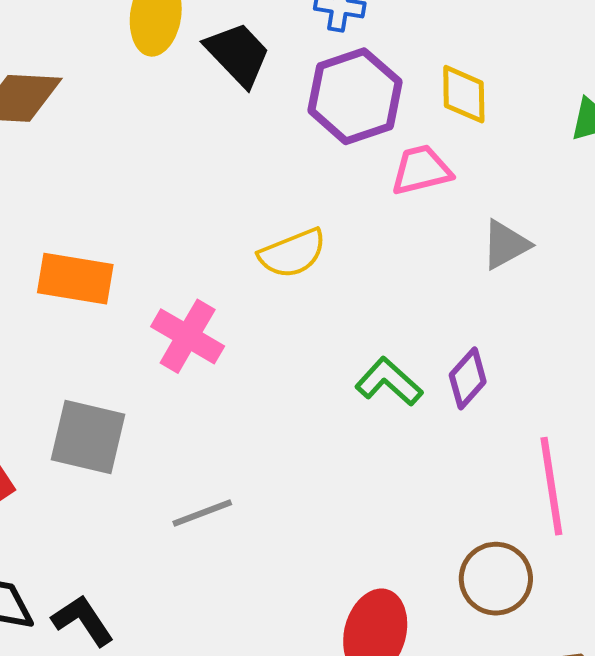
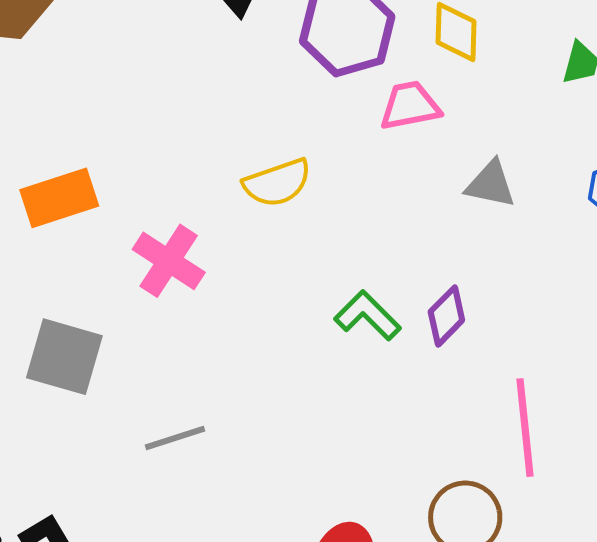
gray triangle: (506, 245) -> (491, 184), turned 38
orange rectangle: (75, 279) -> (59, 198), turned -30

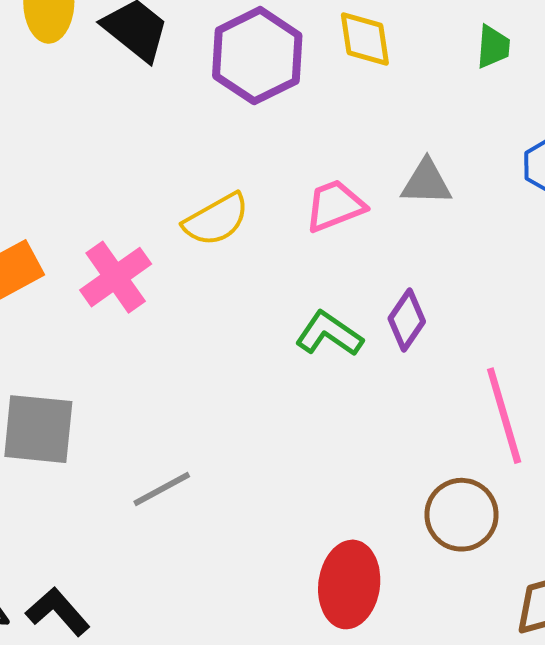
pink trapezoid: (410, 106) -> (335, 206), moved
pink cross: (169, 261) -> (116, 277), moved, turned 32

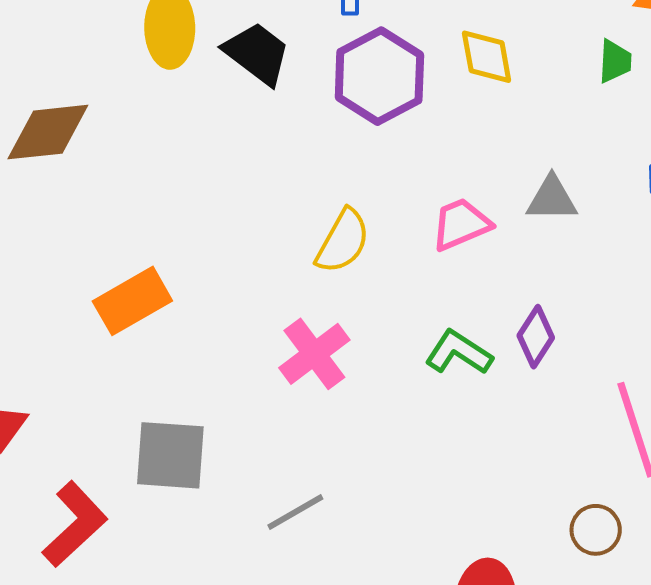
yellow semicircle: (216, 220) -> (343, 241), turned -30
pink cross: (116, 277) -> (314, 354), moved
brown circle: (462, 515) -> (596, 530), size x0.7

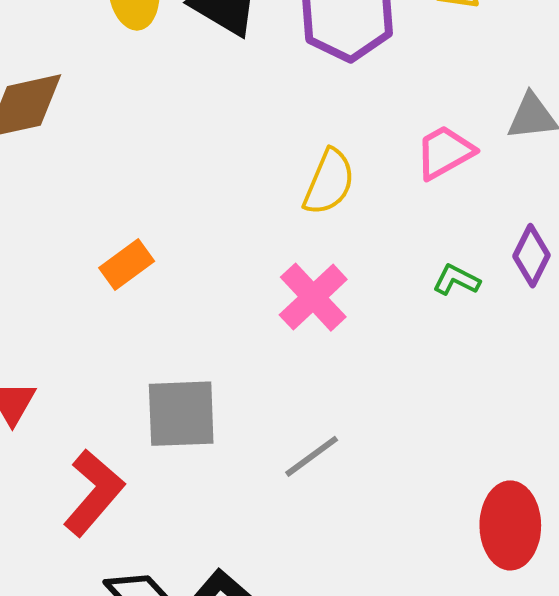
orange rectangle: (132, 301) -> (127, 264), size x0.7
green L-shape: (459, 353) -> (456, 280), size x0.7

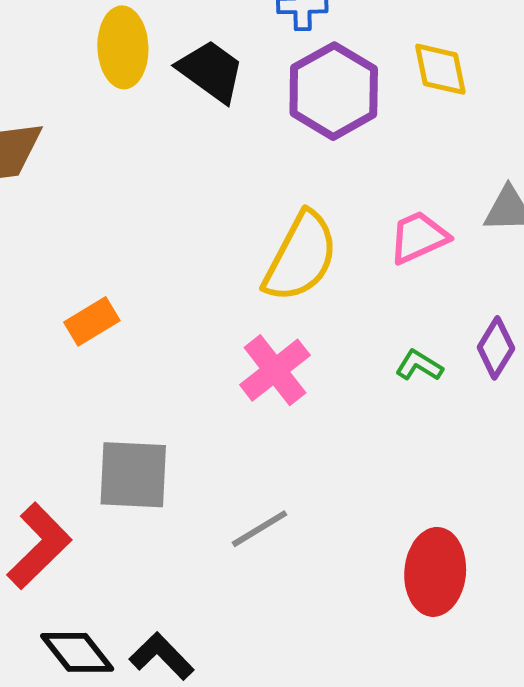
yellow semicircle: (329, 182) -> (301, 257), size x1.4
red ellipse: (510, 525) -> (435, 572), moved

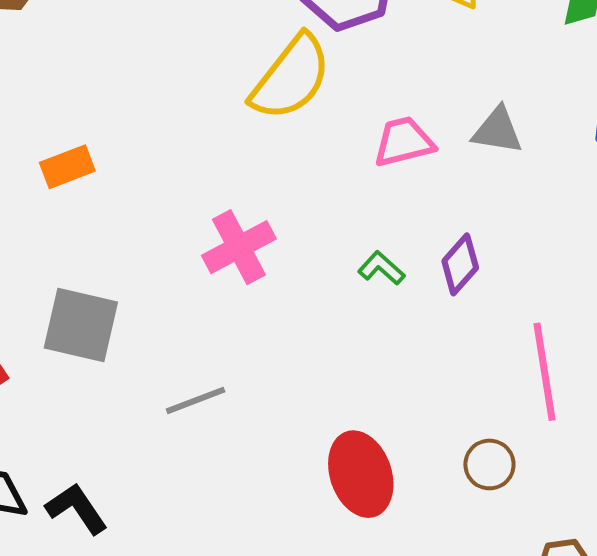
yellow semicircle: (301, 257) -> (291, 78), moved
red ellipse: (435, 572) -> (361, 474), turned -34

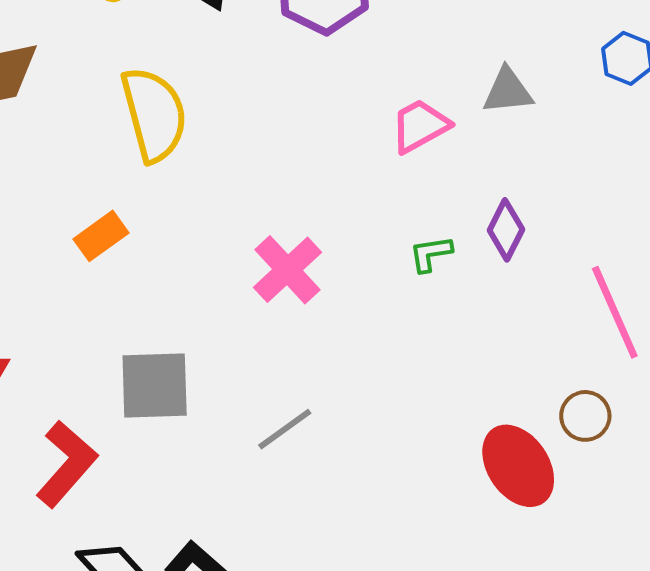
yellow semicircle: (291, 78) -> (154, 114), moved, turned -38
green L-shape: (381, 268) -> (431, 254), turned -36
red ellipse: (361, 474) -> (518, 466), moved

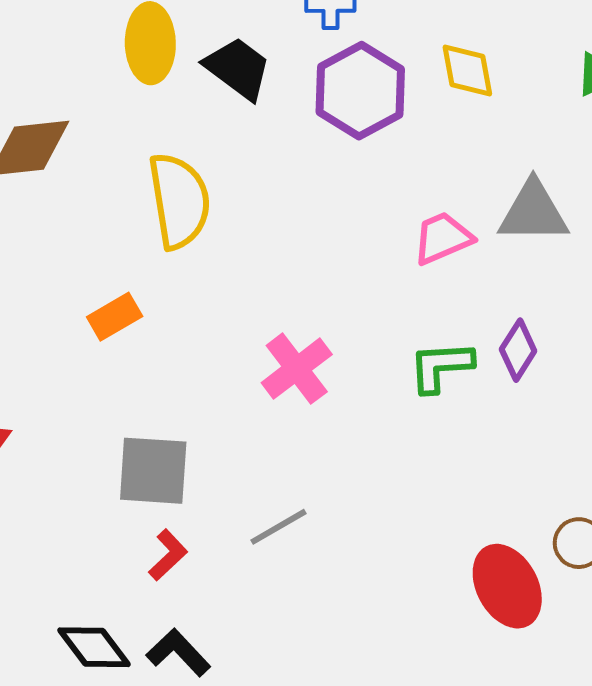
gray triangle: (508, 91) -> (533, 212), size x1.4
green L-shape: (431, 254) -> (441, 366), size x1.5
red L-shape: (67, 464) -> (168, 555), moved, size x0.6

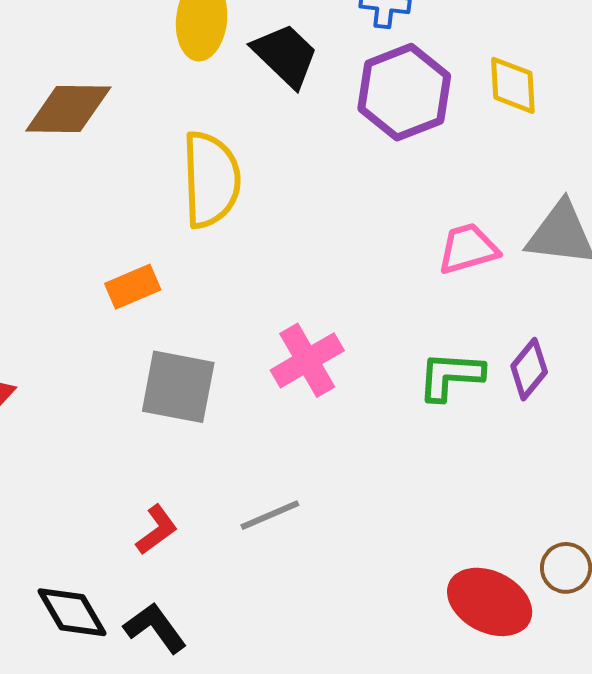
gray square: (153, 471) -> (178, 387), moved
red ellipse: (507, 586) -> (490, 602), turned -42

